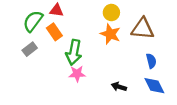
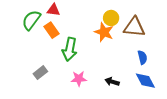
yellow circle: (111, 13) -> (111, 18), moved
gray rectangle: (30, 49) -> (40, 73), moved
pink star: (77, 74) -> (79, 79), moved

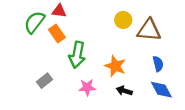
orange star: (104, 32) -> (115, 66), moved

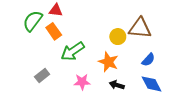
yellow circle: (123, 20) -> (118, 37), moved
green arrow: (77, 55) -> (73, 51), turned 45
blue semicircle: (158, 64) -> (148, 60), turned 56

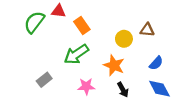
brown triangle: (140, 28) -> (147, 30), size x0.6
orange rectangle: (54, 31) -> (82, 25), moved
black arrow: (117, 85) -> (123, 90), turned -136

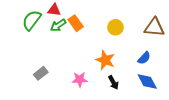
brown triangle: (147, 30) -> (154, 27), moved, size x1.5
yellow circle: (124, 39) -> (115, 27), moved
green arrow: (76, 54) -> (58, 25), moved, size x0.7

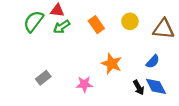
orange rectangle: (76, 23) -> (96, 25), moved
yellow circle: (115, 27) -> (130, 21), moved
black arrow: (113, 83) -> (139, 87), moved

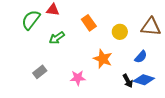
yellow circle: (130, 21) -> (120, 32), moved
green arrow: (62, 27) -> (57, 38), moved
blue diamond: (156, 86) -> (144, 80), turned -45

